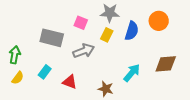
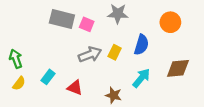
blue semicircle: (132, 31) -> (141, 45), moved
yellow rectangle: (107, 35) -> (115, 52), moved
gray rectangle: (52, 38) -> (62, 19), moved
green arrow: (15, 55) -> (16, 59), turned -30

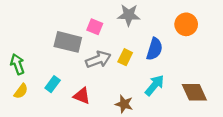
gray rectangle: (62, 19) -> (68, 42), moved
brown diamond: (178, 68) -> (194, 92), moved, turned 70

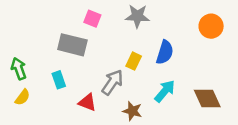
orange circle: (186, 24) -> (211, 26), moved
pink square: (95, 27) -> (92, 19), moved
gray arrow: (98, 60) -> (112, 82), moved, turned -35
cyan rectangle: (53, 84) -> (59, 80), moved, turned -56

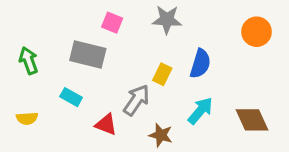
green arrow: (19, 69) -> (29, 61), moved
cyan rectangle: (59, 80) -> (71, 97), turned -42
yellow semicircle: (22, 97) -> (27, 118), turned 49

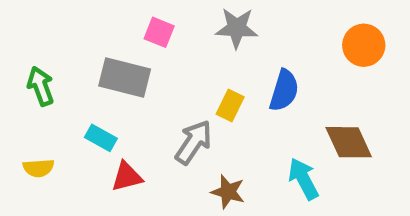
cyan arrow: (200, 111) -> (303, 179), moved, turned -68
brown diamond: (252, 120) -> (349, 142), moved
red triangle: (106, 124) -> (127, 177), moved, turned -35

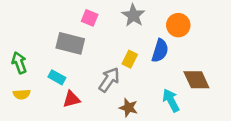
gray star: (237, 28) -> (133, 15), turned 30
orange circle: (364, 45) -> (178, 25), moved
green arrow: (41, 86) -> (19, 63), moved

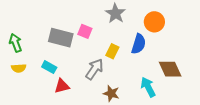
pink square: (90, 18) -> (85, 31), moved
green arrow: (19, 63) -> (16, 43), moved
yellow semicircle: (22, 94) -> (19, 68), moved

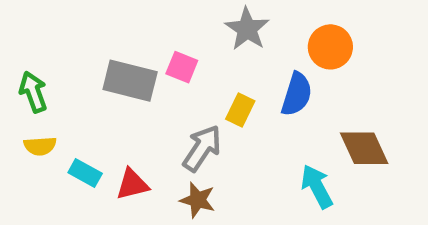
cyan rectangle: (49, 67) -> (85, 173), moved
brown star: (111, 93) -> (198, 200), moved

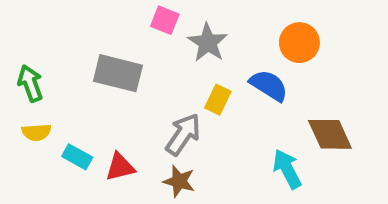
gray star: (247, 29) -> (208, 43), moved
pink square: (182, 67) -> (165, 20), moved
blue semicircle: (297, 94) -> (269, 85), turned -75

